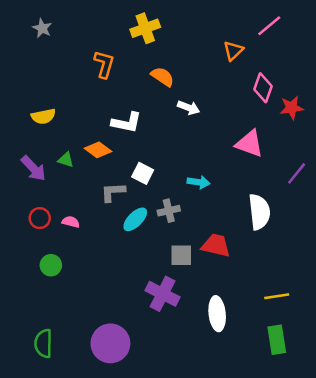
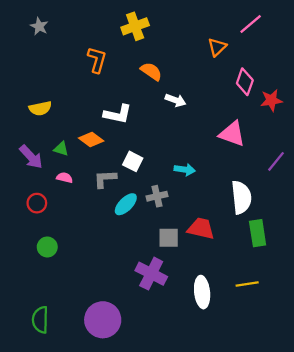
pink semicircle: (71, 222) -> (65, 178), moved
yellow line: (277, 296) -> (247, 284), moved
green rectangle: (277, 340) -> (258, 233), moved

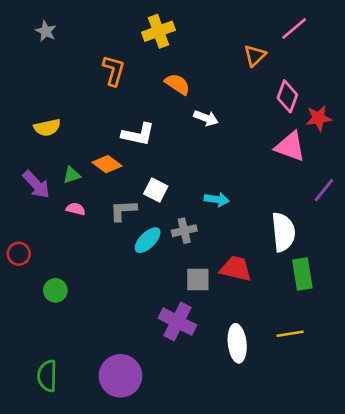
pink triangle: (232, 134) -> (290, 147), moved
green triangle: (61, 149) -> (72, 175), turned -35
red circle: (37, 203) -> (19, 254), moved

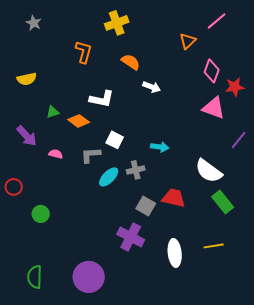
yellow semicircle: (47, 128) -> (27, 79), moved
green triangle: (72, 175) -> (53, 112), moved
white semicircle: (283, 232) -> (209, 171), turned 132
green rectangle: (302, 274) -> (223, 202), turned -30
gray square: (198, 280) -> (146, 206), turned 30

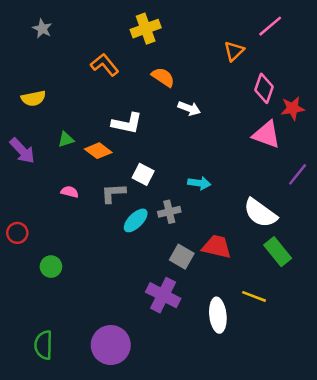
orange L-shape: (84, 52) -> (105, 65), turned -55
purple arrow: (27, 136) -> (22, 151), moved
yellow line: (214, 246) -> (254, 296), moved, turned 30

